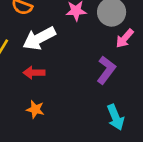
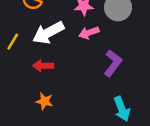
pink arrow: (125, 38) -> (89, 33), moved, turned 30

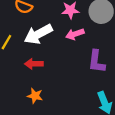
purple L-shape: (113, 63) -> (97, 62), turned 150

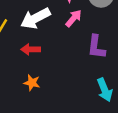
pink arrow: (75, 34) -> (74, 18), turned 150

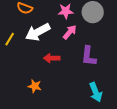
red arrow: (31, 49) -> (52, 58), moved

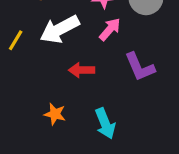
purple L-shape: (89, 56) -> (140, 67), turned -30
cyan arrow: (96, 92) -> (105, 123), moved

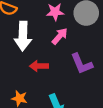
white arrow: (60, 29) -> (23, 36), turned -60

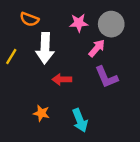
pink arrow: (60, 36) -> (97, 48), moved

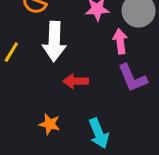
pink arrow: (97, 48) -> (120, 41), turned -48

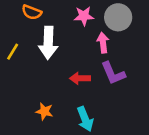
red arrow: (76, 81) -> (80, 78), moved

